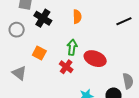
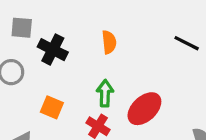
black line: (124, 21) -> (187, 43), turned 56
red ellipse: (95, 59) -> (144, 109), turned -60

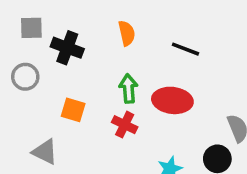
black line: (187, 43) -> (185, 49), moved
red ellipse: (144, 109) -> (172, 100), turned 56

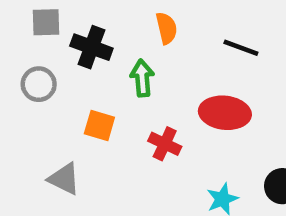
green arrow: (128, 88) -> (142, 78), moved

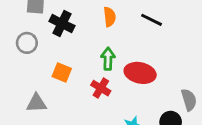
black line: (241, 48) -> (152, 20), moved
green arrow: (142, 78) -> (108, 59), moved
gray triangle: (64, 179) -> (36, 103), turned -35

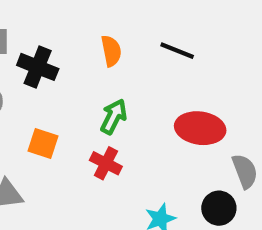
green arrow: (108, 59) -> (114, 117), turned 30
red ellipse: (140, 73) -> (200, 128), moved

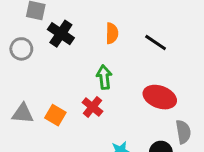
green arrow: (114, 117) -> (104, 77), turned -45
orange square: (43, 144) -> (55, 115), moved

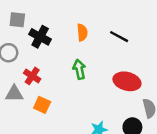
red cross: (92, 107) -> (32, 76), moved
gray triangle: (23, 113) -> (14, 94), moved

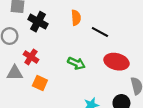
black line: (119, 37) -> (100, 32), moved
green arrow: (79, 69) -> (76, 63), moved, turned 126

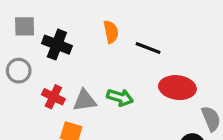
gray triangle: (15, 73) -> (85, 101), moved

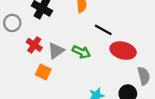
black line: (148, 48) -> (103, 30), moved
gray triangle: (85, 101) -> (56, 51), turned -36

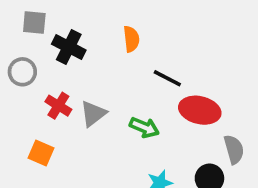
green arrow: (81, 52) -> (144, 127), moved
orange square: (43, 72) -> (41, 153), moved

